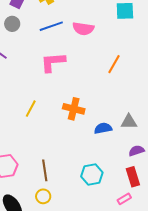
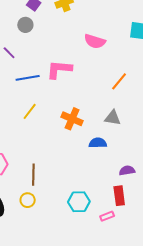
blue line: (51, 26) -> (28, 78), moved
gray triangle: (129, 122) -> (113, 118), moved
cyan hexagon: (92, 174) -> (79, 202), moved

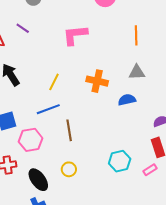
blue line: (28, 78) -> (48, 109), moved
orange line: (119, 81) -> (136, 35), turned -30
brown line: (33, 175) -> (69, 130), moved

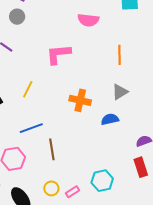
gray triangle: (137, 72) -> (120, 92), turned -30
yellow line: (54, 82) -> (28, 89), moved
pink rectangle: (150, 170) -> (73, 192), moved

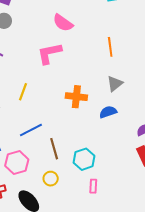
pink semicircle: (88, 20) -> (63, 23), moved, turned 35
cyan hexagon: (102, 181) -> (84, 159), moved
yellow circle: (51, 188) -> (51, 179), moved
pink rectangle: (73, 192) -> (93, 186), moved, turned -48

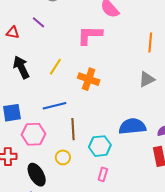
orange cross: (76, 97) -> (89, 79), moved
blue semicircle: (108, 112) -> (132, 126), moved, size x1.5

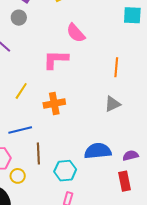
orange cross: (89, 79) -> (54, 104), turned -30
yellow circle: (63, 157) -> (18, 176), moved

